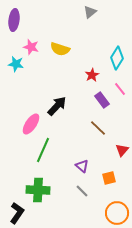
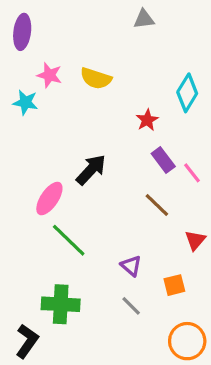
gray triangle: (90, 12) -> (144, 19), turned 32
pink line: (120, 89) -> (192, 173), moved
green line: (43, 150) -> (69, 240), turned -70

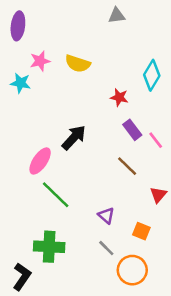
pink star: (49, 75) -> (40, 61), turned -30
red star: (147, 120) -> (119, 97), turned -30
orange square: (174, 285) -> (141, 231), turned 36
orange circle: (187, 341) -> (132, 270), moved

